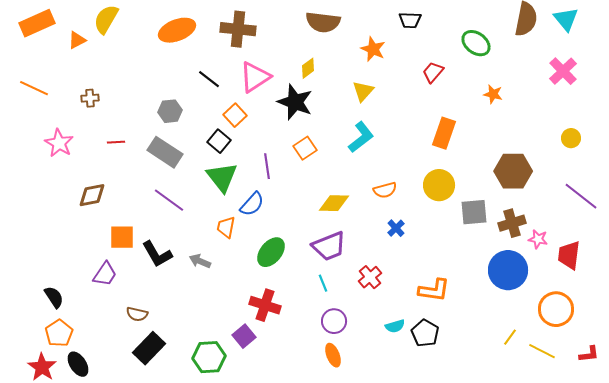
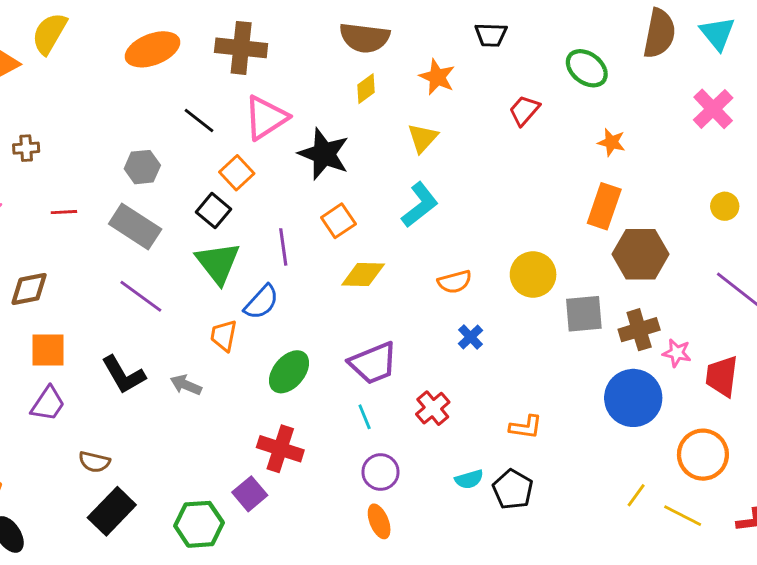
yellow diamond: (308, 68) -> (366, 89), moved
orange rectangle: (444, 133) -> (604, 206), moved
yellow diamond: (334, 203) -> (363, 274), moved
orange square: (122, 237) -> (48, 350), moved
orange L-shape: (434, 290) -> (526, 427), size x0.7

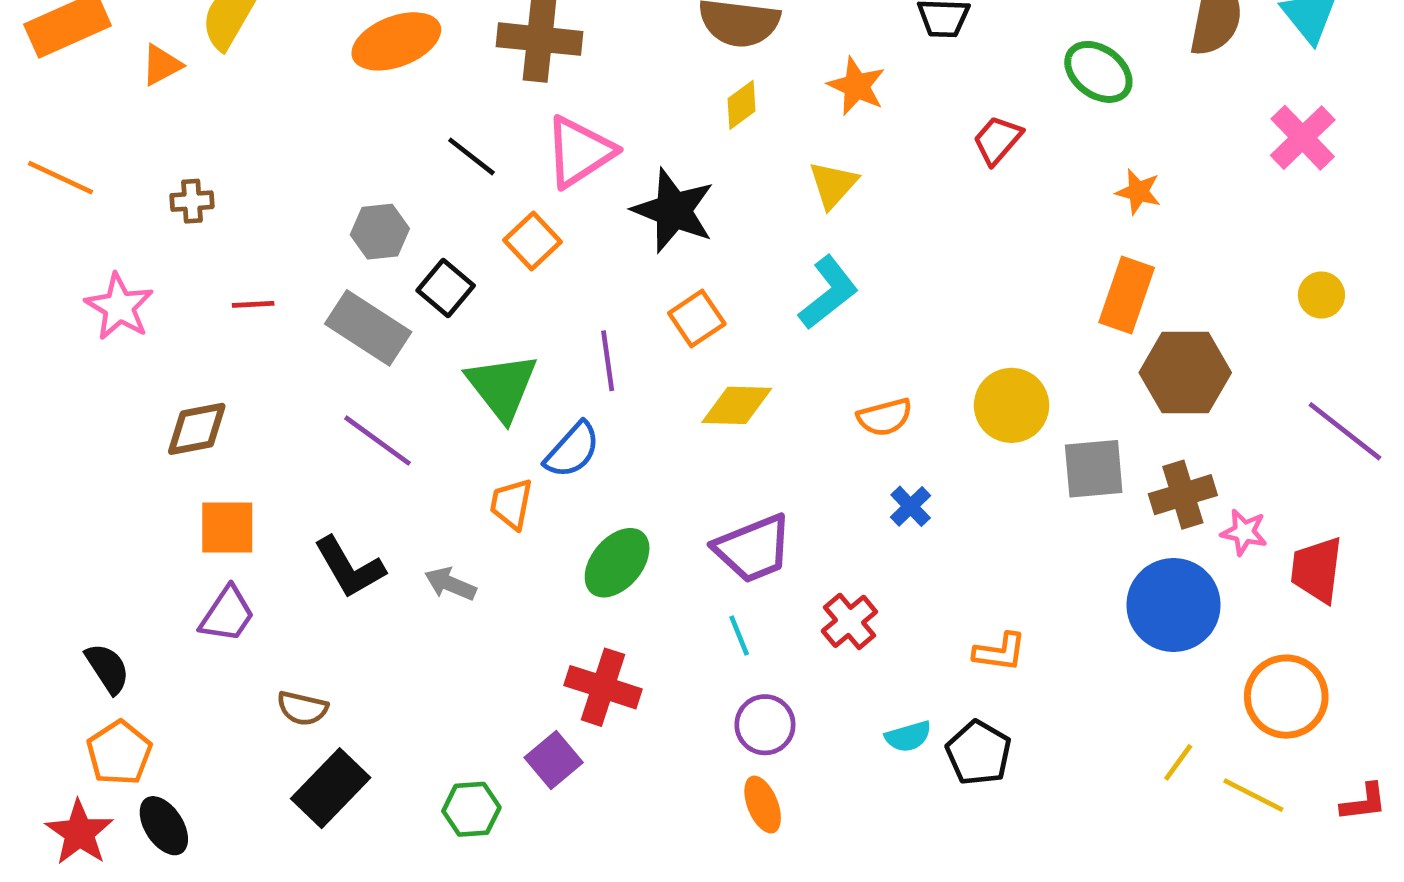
black square: (213, 211) -> (446, 288), moved
green hexagon: (199, 524) -> (471, 809), size x0.7

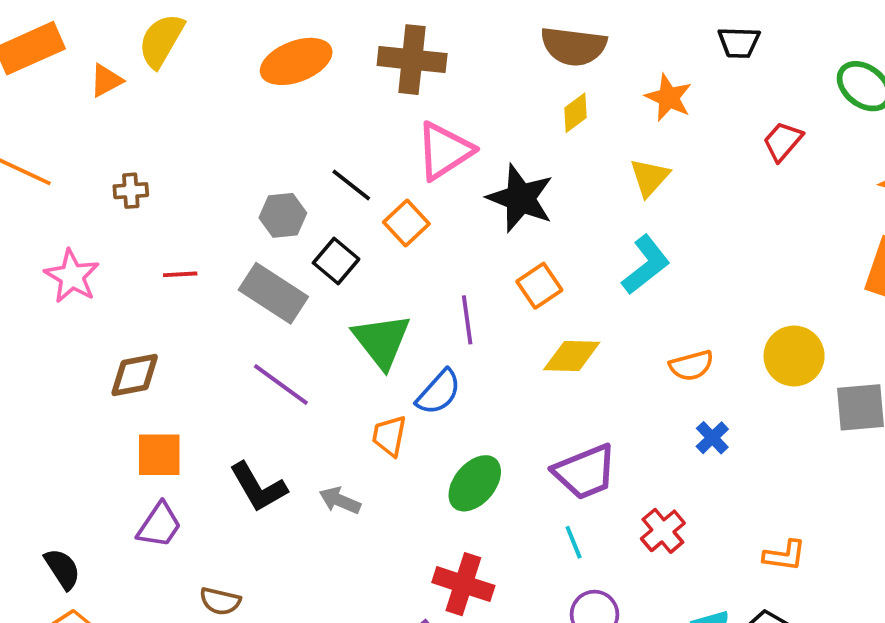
black line: (471, 156) -> (351, 185), moved

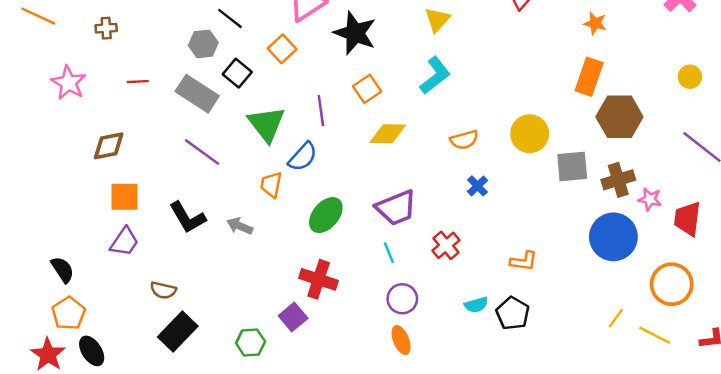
black line: (351, 185) -> (230, 18), moved

